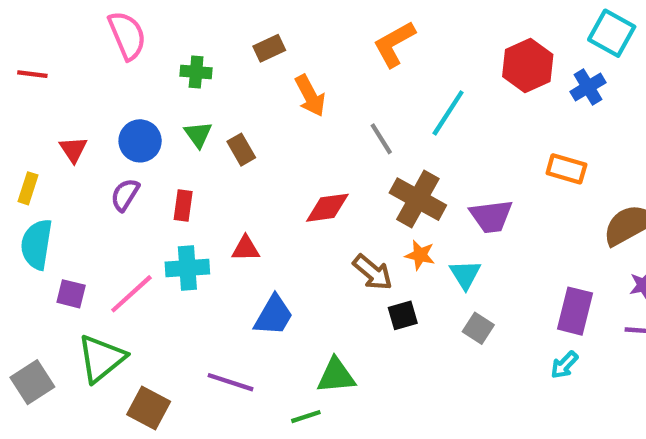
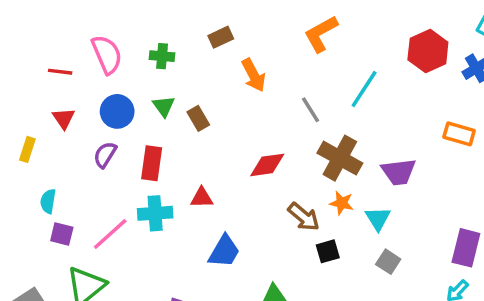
pink semicircle: (127, 35) -> (107, 54), moved
red line: (32, 74) -> (60, 72), moved
red rectangle: (183, 206) -> (152, 163), size x1.4
cyan semicircle: (37, 244) -> (48, 201), moved, size x0.6

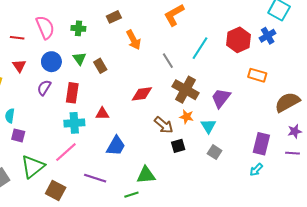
red hexagon: (428, 51) -> (239, 40), moved
purple trapezoid: (399, 172) -> (221, 98), turned 135
pink line: (110, 234) -> (66, 152), moved

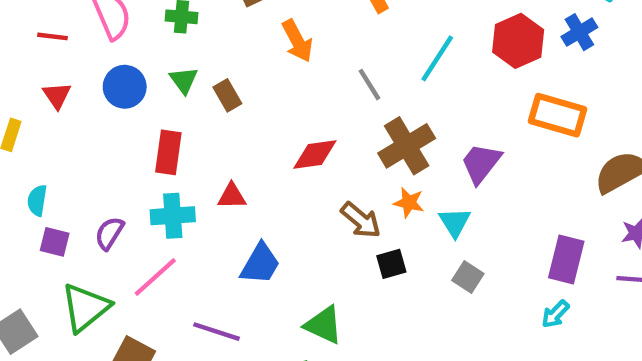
orange rectangle: (257, 75) -> (558, 115), size x1.4
purple semicircle: (44, 88) -> (109, 233), moved
brown cross: (185, 90) -> (407, 146), turned 30
green triangle: (146, 175) -> (324, 325), turned 30

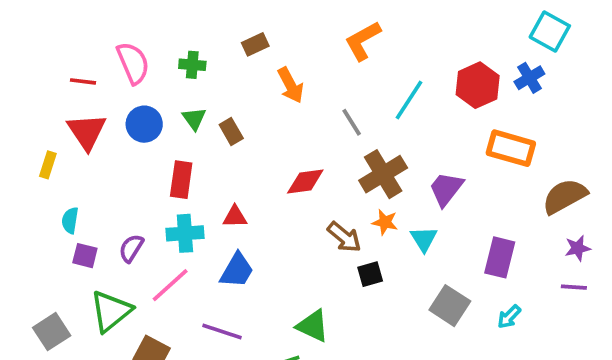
red triangle: (57, 95) -> (87, 131), size x1.6
purple rectangle: (566, 259) -> (500, 257), moved
blue trapezoid: (260, 264) -> (237, 270), moved
gray square: (468, 277) -> (450, 306), moved, size x1.5

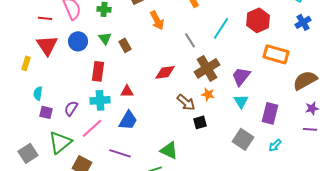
blue cross: (529, 78) -> (303, 22), moved
cyan triangle: (424, 239) -> (241, 101), moved

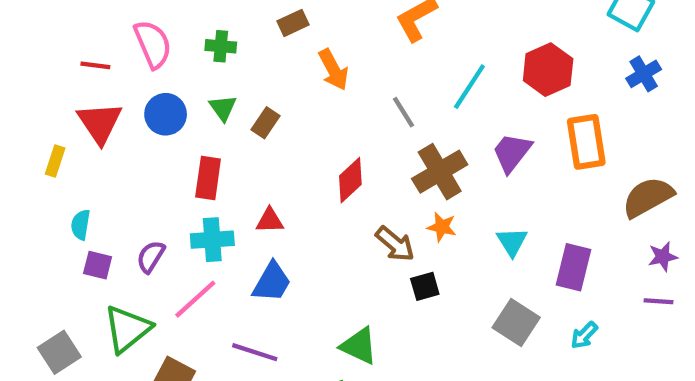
brown rectangle: (125, 45) -> (265, 123), turned 64
orange rectangle: (276, 54) -> (586, 142), turned 65
red diamond: (165, 72) -> (350, 180), turned -35
purple trapezoid: (241, 76) -> (512, 153), moved

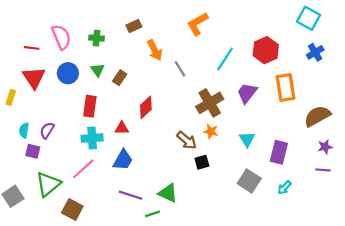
gray line: (404, 112) -> (180, 69), moved
red diamond: (350, 180) -> (146, 107), moved
purple semicircle: (151, 257) -> (47, 130), moved
purple line: (255, 352) -> (131, 195), moved

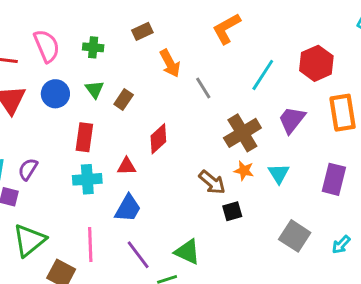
cyan triangle: (247, 139) -> (279, 174), moved
purple rectangle: (279, 152) -> (334, 179), moved
pink line: (83, 169) -> (90, 245), moved, turned -50
purple line: (131, 195) -> (138, 255), turned 35

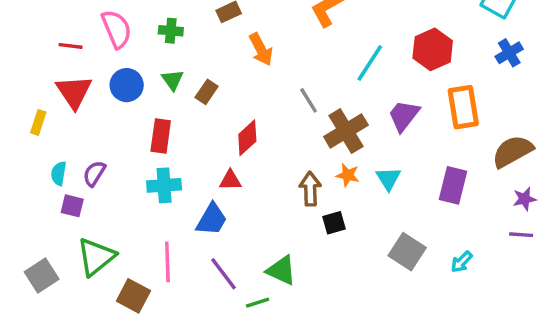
gray line: (203, 88) -> (309, 100), moved
red triangle: (126, 166) -> (230, 180), moved
brown arrow: (212, 182) -> (310, 189), turned -132

